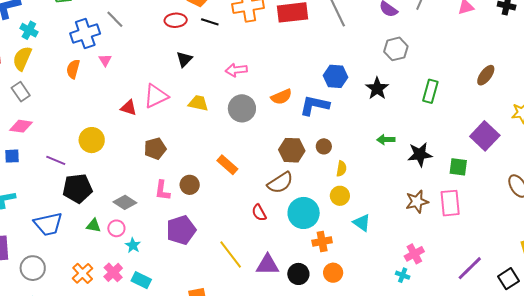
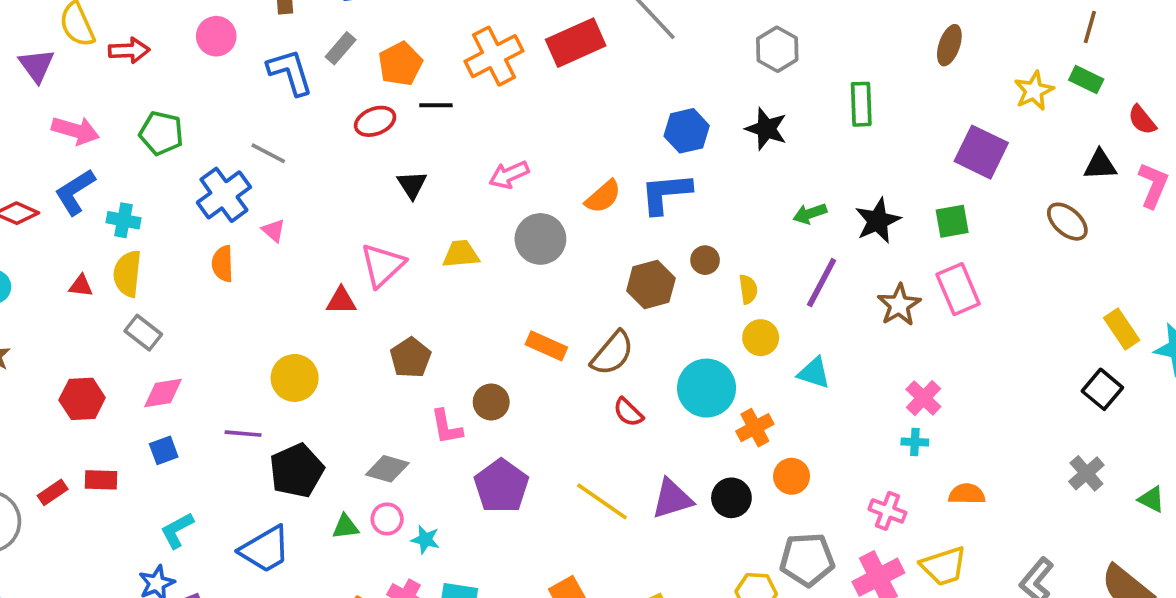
brown semicircle: (280, 183) -> (612, 353), moved
purple line: (470, 268) -> (822, 283), moved

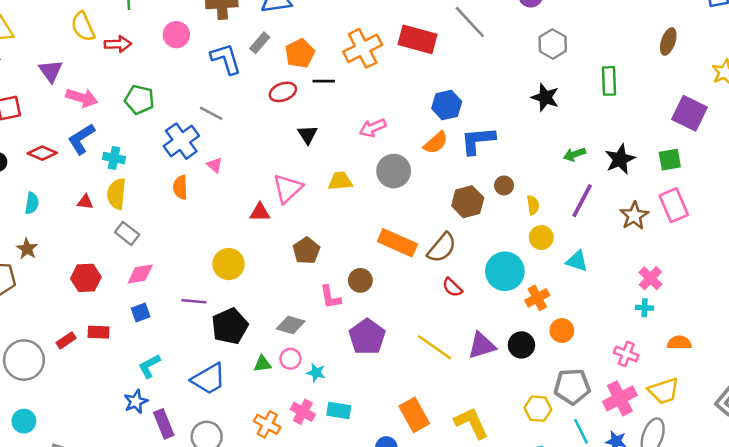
red rectangle: (576, 43) -> (417, 39), turned 39
purple triangle: (36, 65) -> (51, 71), moved
blue hexagon: (687, 131) -> (447, 105), moved
orange rectangle: (546, 346) -> (397, 243), size x1.4

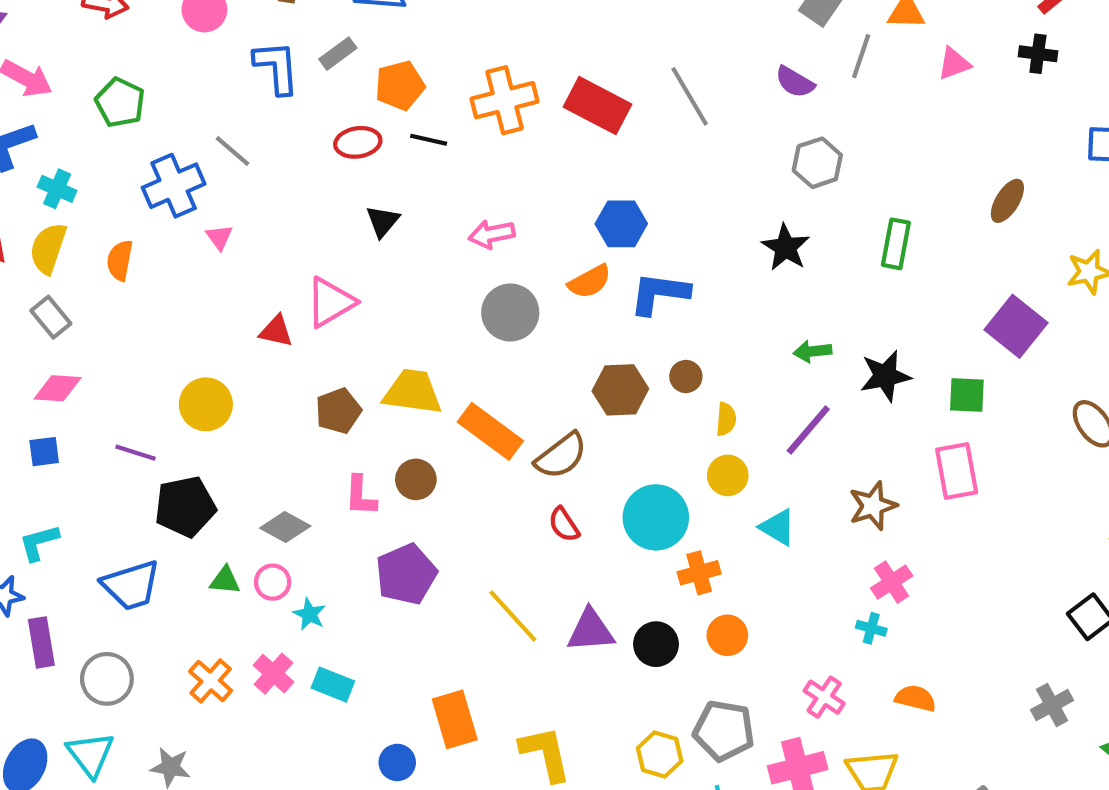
yellow trapezoid: (340, 181) -> (413, 392), moved, size x1.4
orange semicircle: (180, 187) -> (120, 260), moved
brown star: (634, 216) -> (873, 506), moved

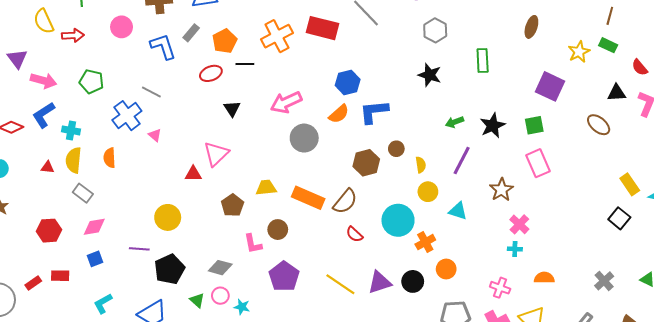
pink arrow: (492, 234) -> (286, 102), size x1.4
yellow trapezoid: (413, 392) -> (266, 188), size x0.7
green triangle: (225, 580) -> (197, 300), turned 49
gray cross: (1052, 705) -> (604, 281), moved

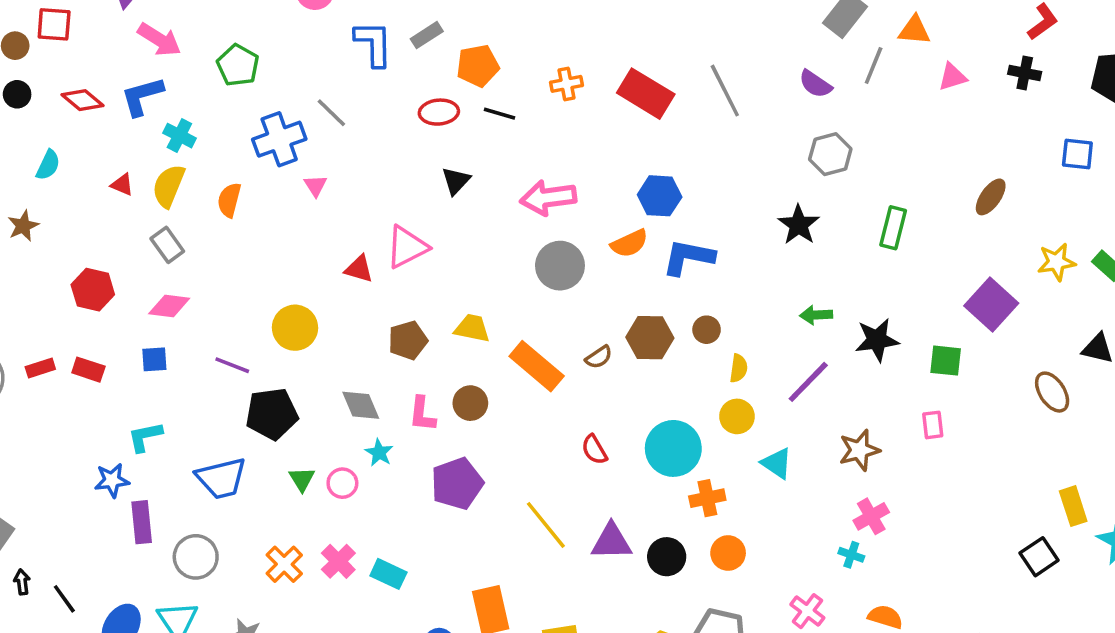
orange cross: (277, 36) -> (566, 84), size x0.6
pink rectangle: (538, 163) -> (933, 425), size x0.6
brown semicircle: (345, 201) -> (599, 357), moved, size x0.6
gray diamond: (220, 268) -> (361, 405), moved, turned 35
cyan star: (242, 307) -> (379, 453), moved

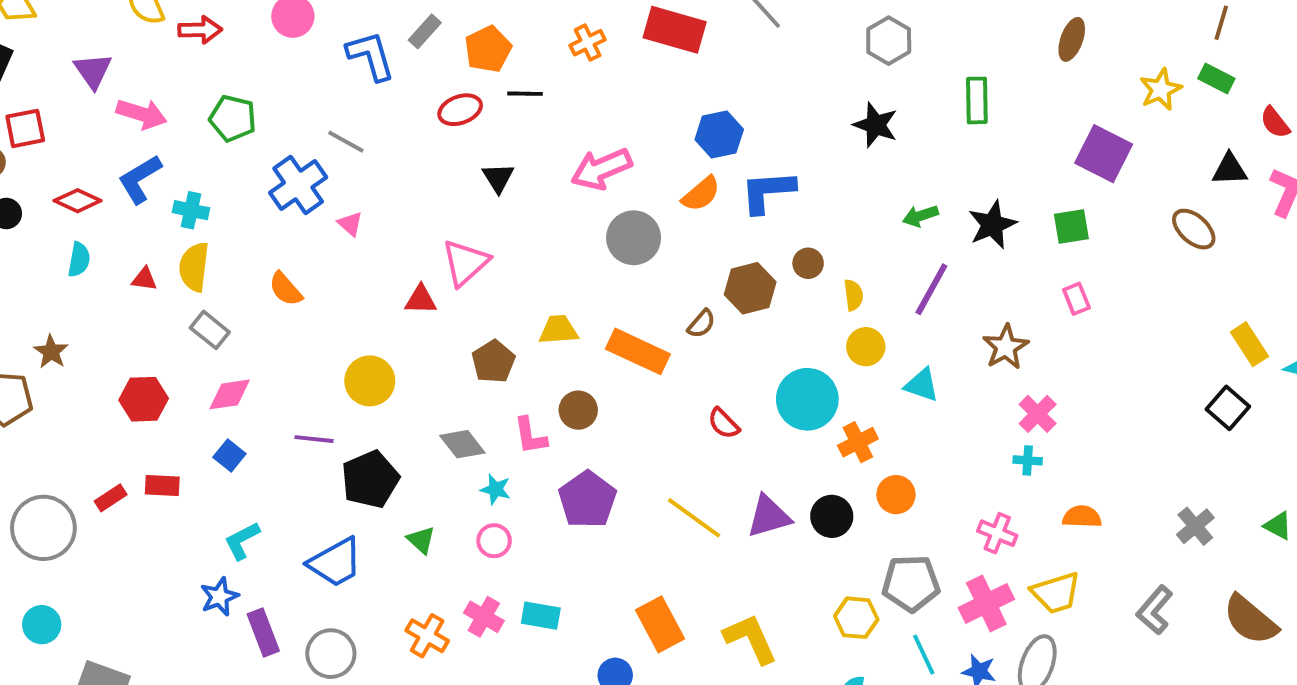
cyan semicircle: (48, 165) -> (79, 260), moved
orange semicircle: (229, 200) -> (285, 289), moved, turned -40
blue square: (154, 359) -> (229, 455), turned -32
pink circle: (342, 483) -> (494, 541), moved

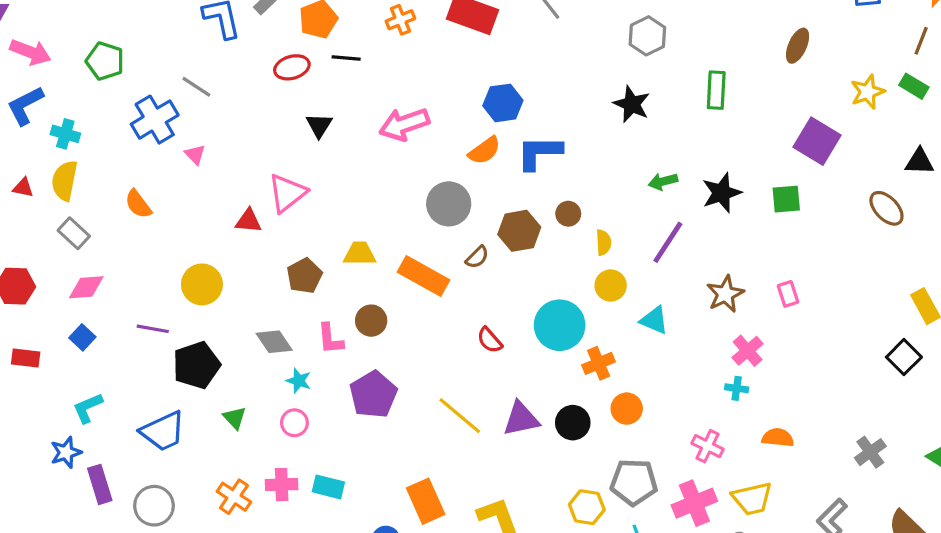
gray circle: (634, 238) -> (449, 204), moved
pink rectangle: (1076, 299) -> (788, 294), moved
pink cross: (484, 617) -> (282, 485), turned -36

